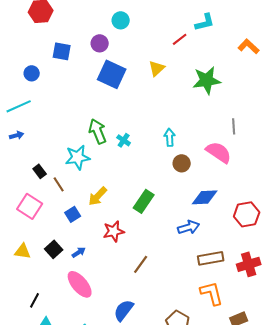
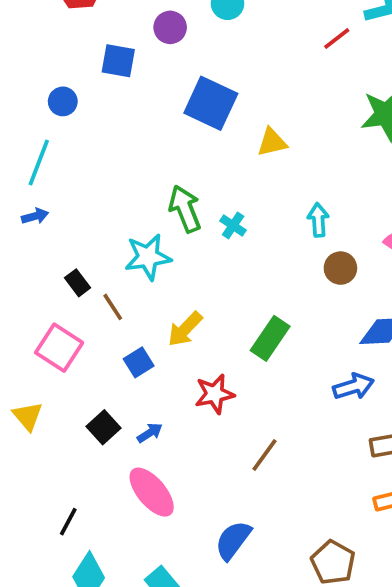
purple circle: (100, 43) -> (170, 27), moved
yellow triangle: (157, 68) -> (272, 142), moved, turned 30
cyan line: (19, 106) -> (39, 163), turned -45
yellow triangle: (23, 251) -> (28, 416), moved, turned 42

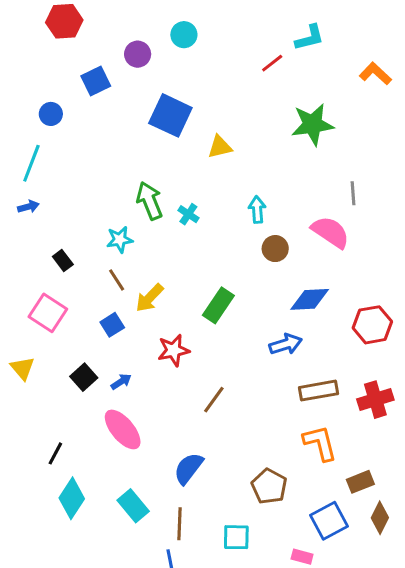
blue square: (118, 61) -> (96, 81), turned -36
cyan star: (148, 257) -> (120, 240), size x0.7
brown line: (113, 307) -> (117, 280), moved

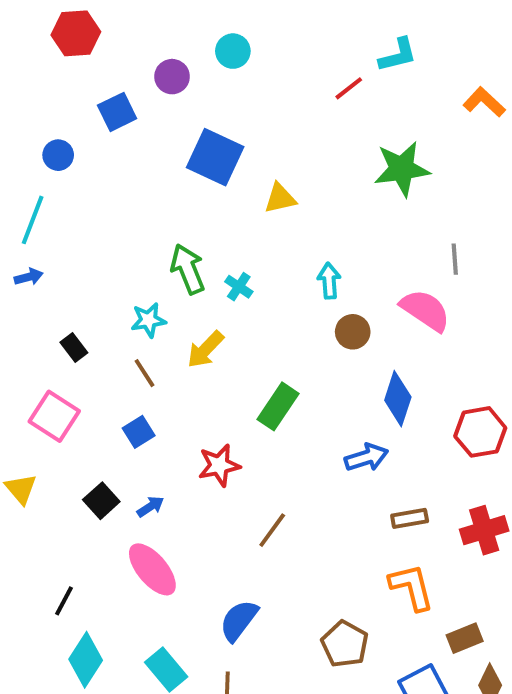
yellow arrow: (150, 298) -> (205, 349), moved
blue diamond: (310, 299) -> (398, 399), turned -69
brown rectangle: (319, 391) -> (410, 518), size x0.7

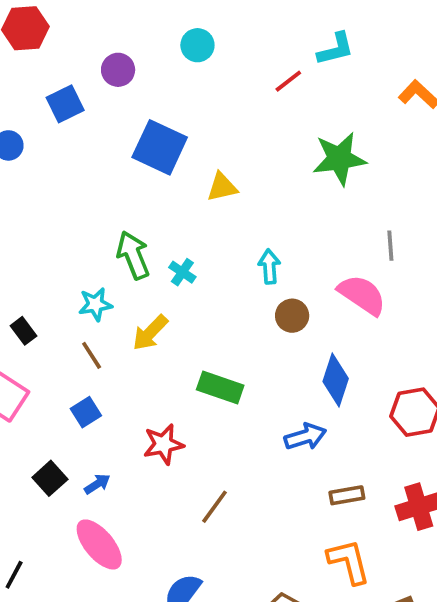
cyan circle: (233, 51) -> (197, 45), moved
green rectangle: (278, 406) -> (220, 388), turned 75

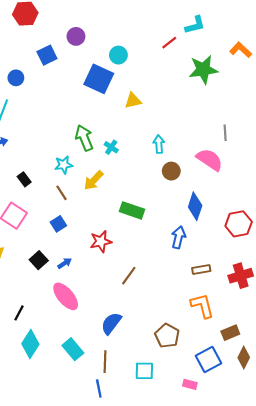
cyan circle: (197, 45) -> (118, 55), moved
green star: (339, 159) -> (203, 70), moved
blue arrow: (305, 437) -> (179, 237), turned -60

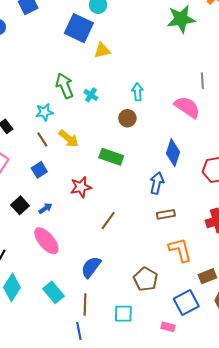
yellow triangle: (133, 101) -> (102, 50), moved
brown circle: (171, 171) -> (127, 118), moved
yellow arrow: (94, 180) -> (69, 138), moved, turned -95
brown rectangle: (201, 269) -> (166, 214), moved

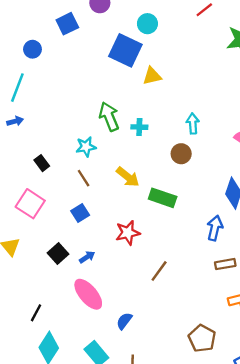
cyan cross: (91, 95) -> (139, 127), turned -32
yellow arrow: (69, 138) -> (128, 177), moved
blue semicircle: (91, 267) -> (124, 321), moved, size x0.7

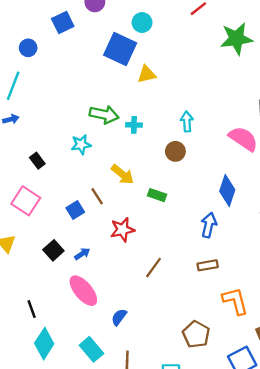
green arrow: (109, 117) -> (104, 115), turned 124
brown line: (84, 178) -> (97, 196), moved
green rectangle: (163, 198) -> (157, 195), size x0.7
brown rectangle: (225, 264) -> (208, 265), moved
black line: (36, 313) -> (32, 309), turned -48

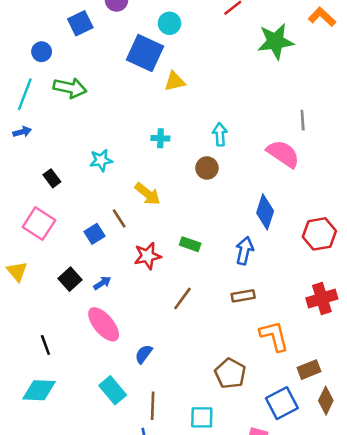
green arrow: (104, 115) -> (70, 88), moved
green rectangle: (157, 195) -> (190, 244), moved
cyan diamond: (44, 344) -> (39, 390), moved, turned 60

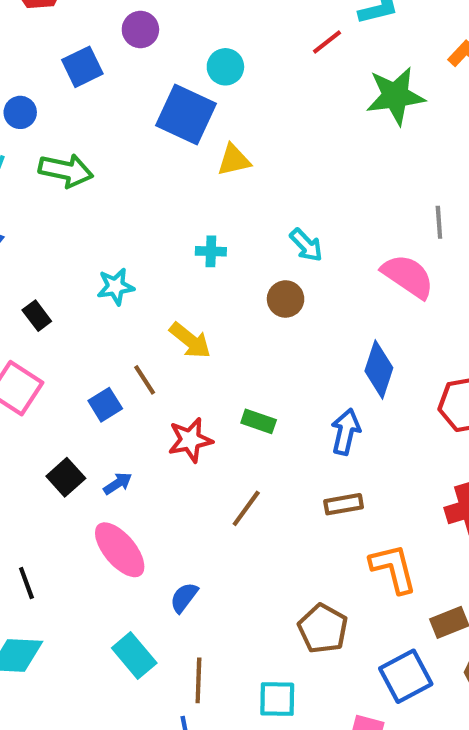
cyan arrow: (220, 134) -> (306, 245), turned 140

